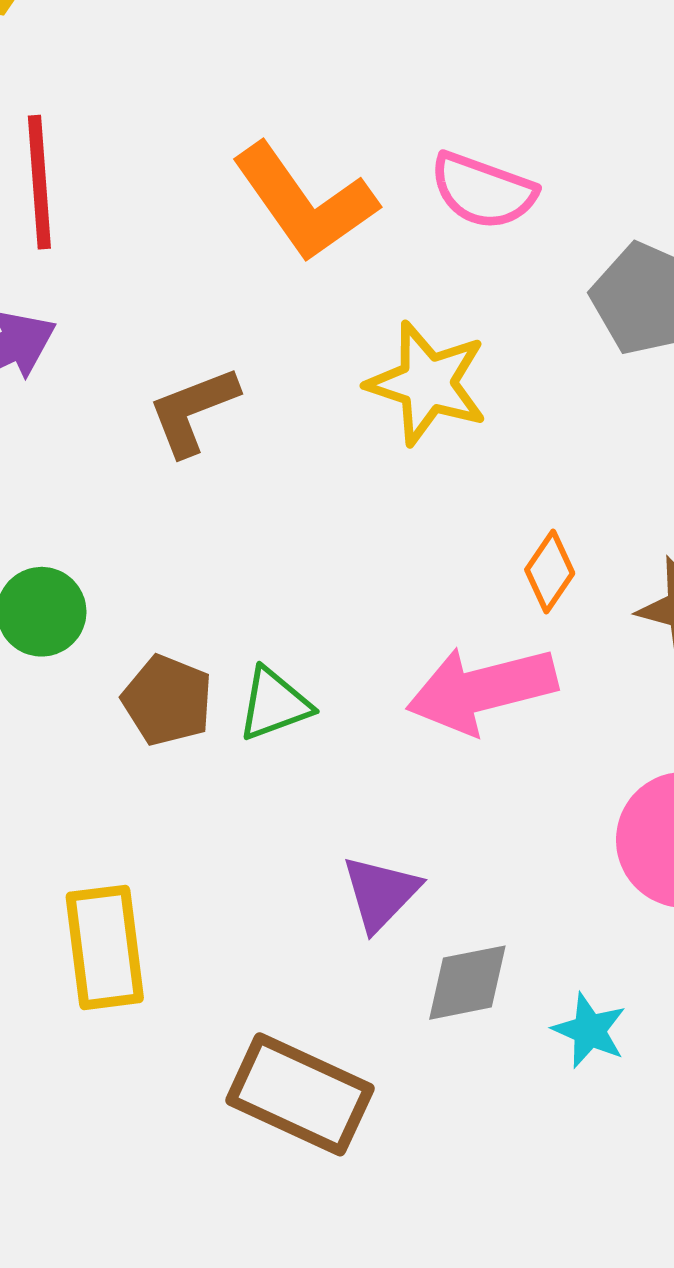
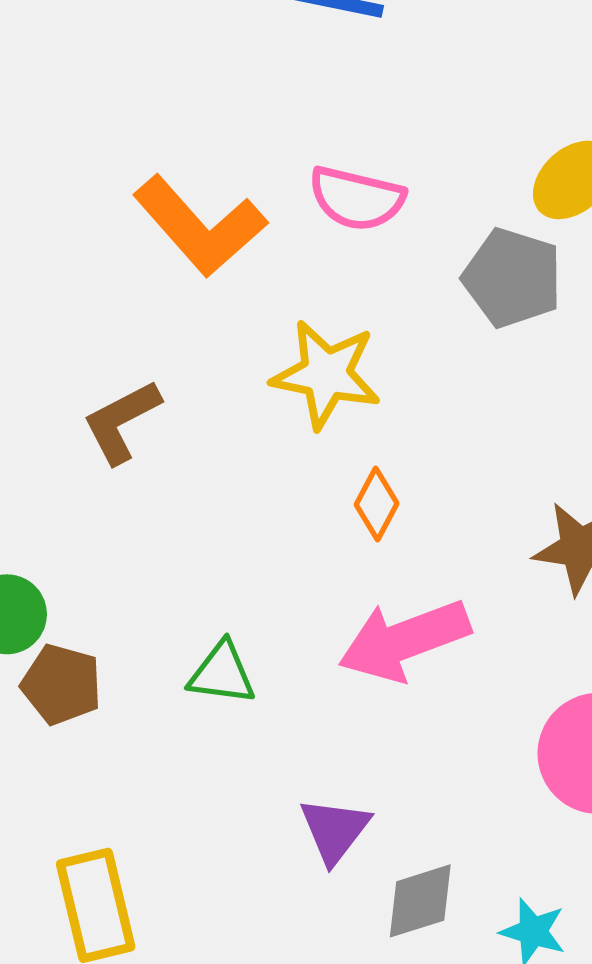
orange diamond: (550, 571) -> (377, 504), moved
brown pentagon: (167, 700) -> (61, 684), moved
green triangle: (274, 704) -> (222, 673), turned 34

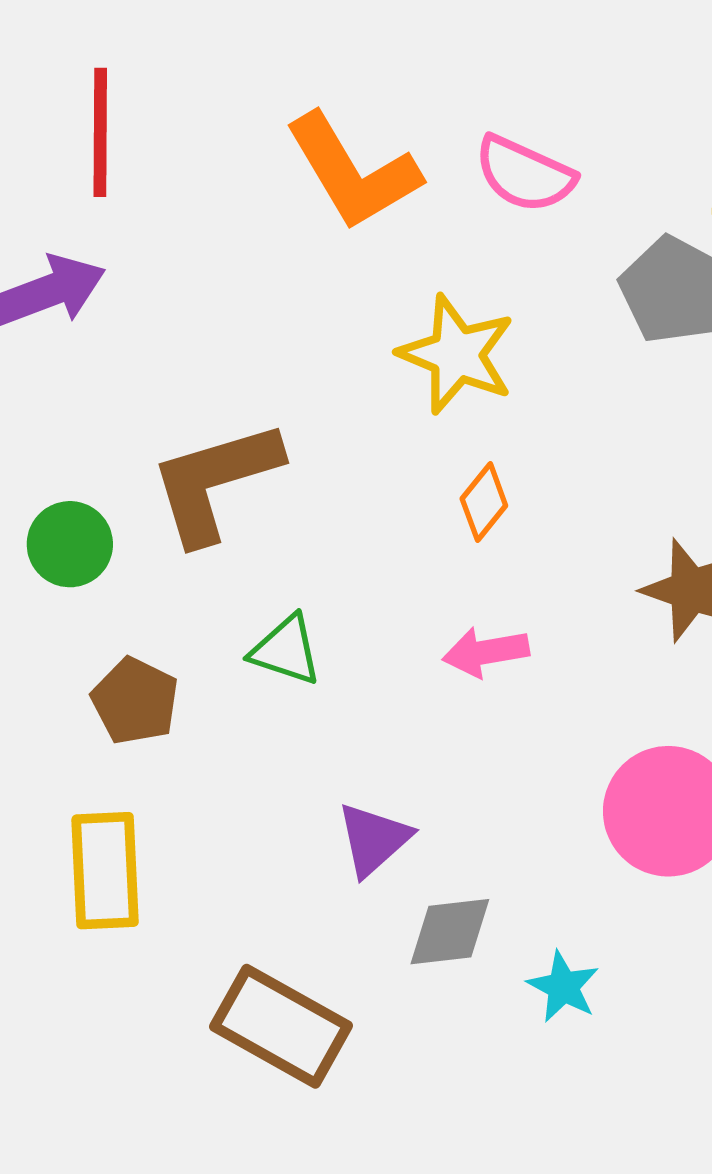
brown L-shape: (121, 422) -> (215, 482), moved, size x1.5
pink arrow: (404, 640) -> (486, 652), size x0.6
brown pentagon: (61, 684) -> (135, 701), moved

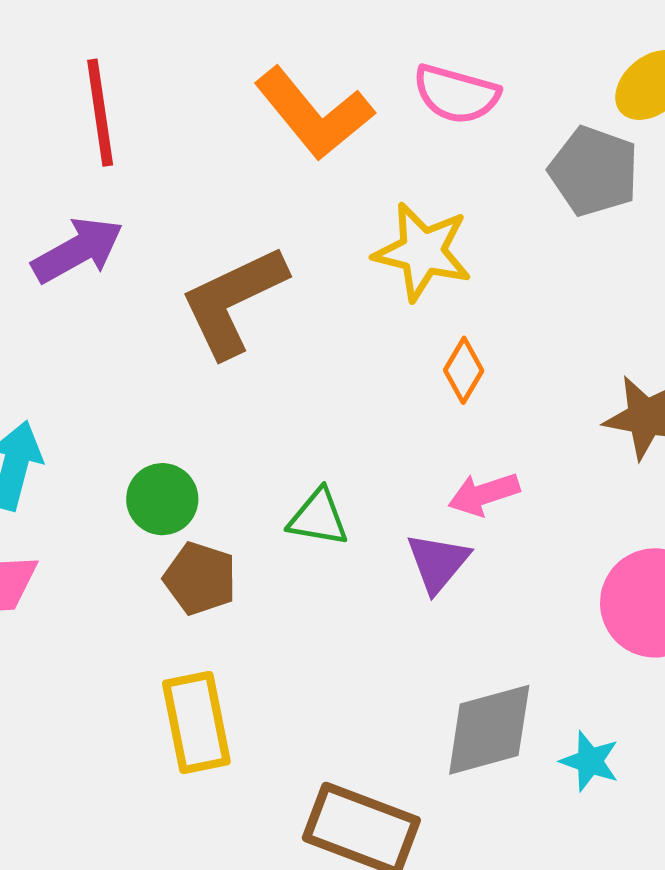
brown L-shape: (215, 482) -> (233, 301), moved
green circle: (70, 544) -> (162, 499), moved
purple triangle: (374, 839) -> (438, 563), moved
gray diamond: (450, 932) -> (489, 730), size x1.4

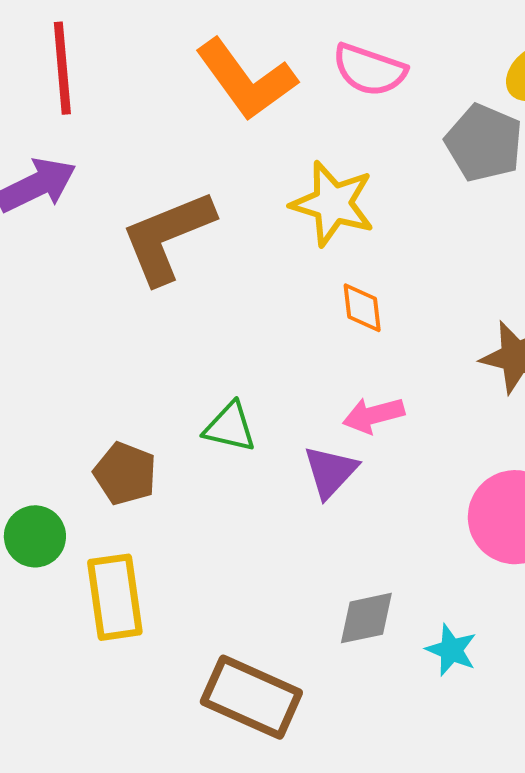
orange diamond: (464, 370) -> (362, 308), turned -40
green circle: (162, 499) -> (35, 536), moved
gray diamond: (489, 730) -> (366, 618), size x0.7

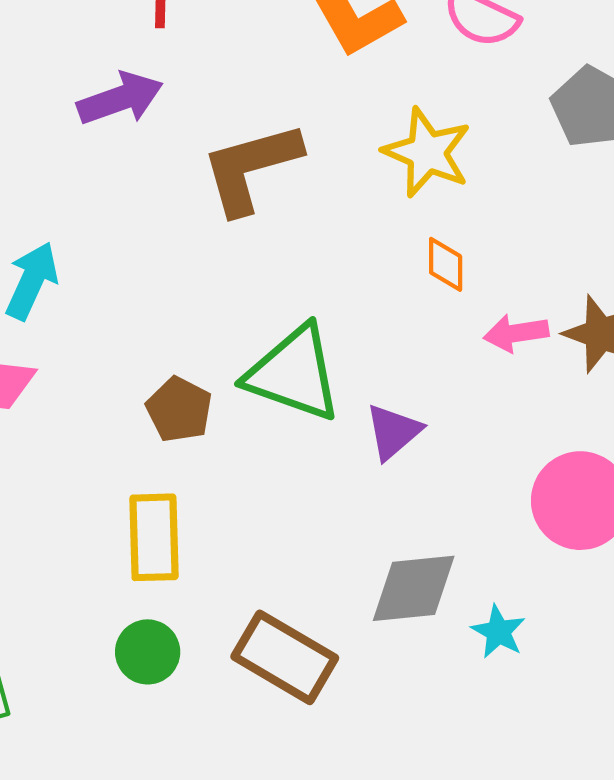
pink arrow: (373, 415) -> (516, 333), moved
green triangle: (230, 427) -> (294, 373), size x1.8
green circle: (35, 536) -> (148, 652), moved
gray diamond: (366, 618) -> (414, 588), size x1.4

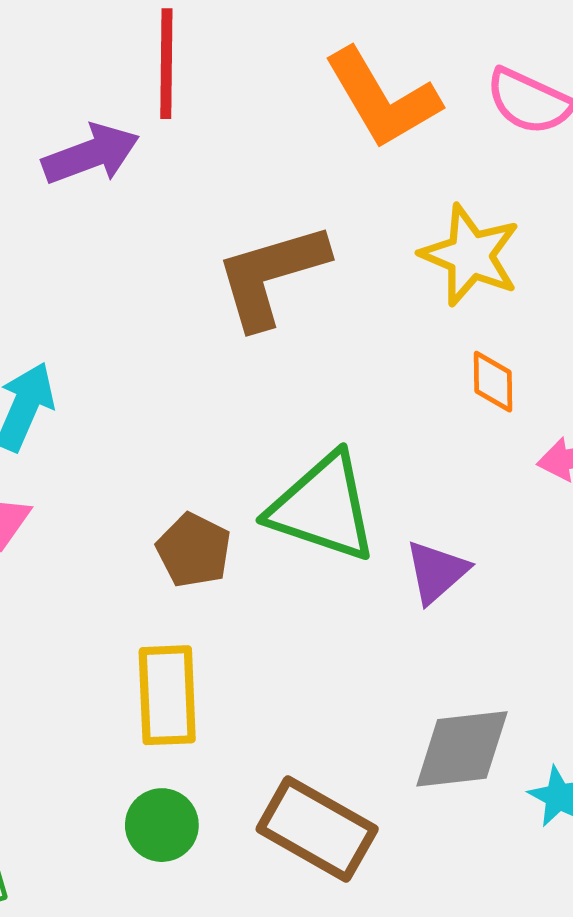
purple arrow: (120, 99) -> (91, 154), moved

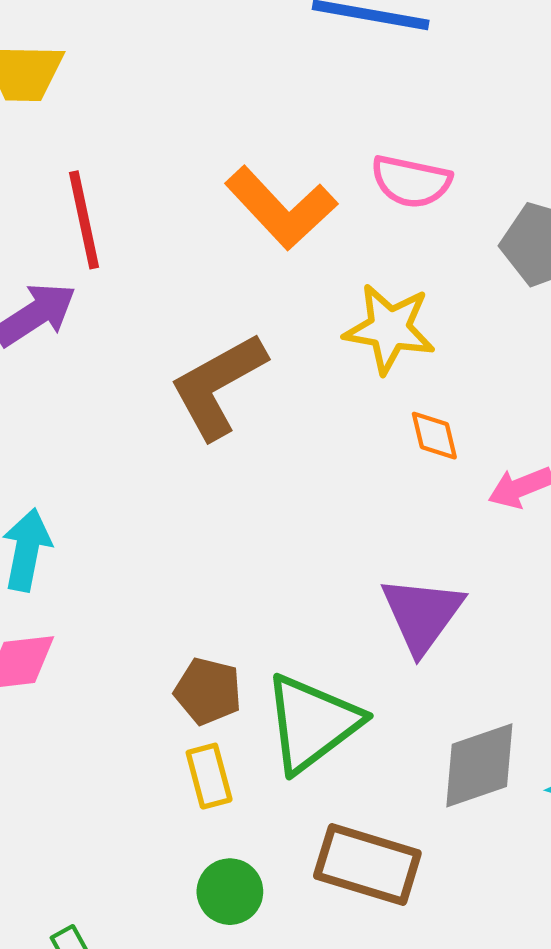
green triangle: (323, 507) -> (312, 723), moved, turned -43
brown pentagon: (194, 550) -> (208, 691), moved
purple triangle: (436, 572) -> (422, 614), size x1.4
yellow rectangle: (167, 695) -> (209, 776), size x0.7

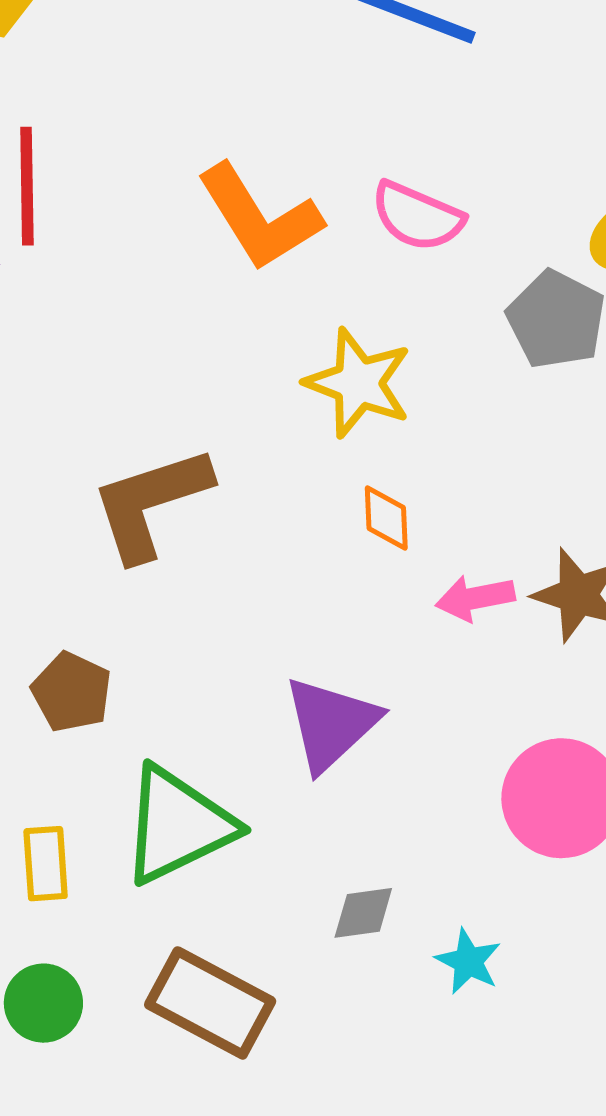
brown L-shape: (218, 386) -> (151, 503), moved
brown pentagon: (208, 691) -> (72, 692), moved
gray diamond: (479, 765) -> (363, 913), size x0.6

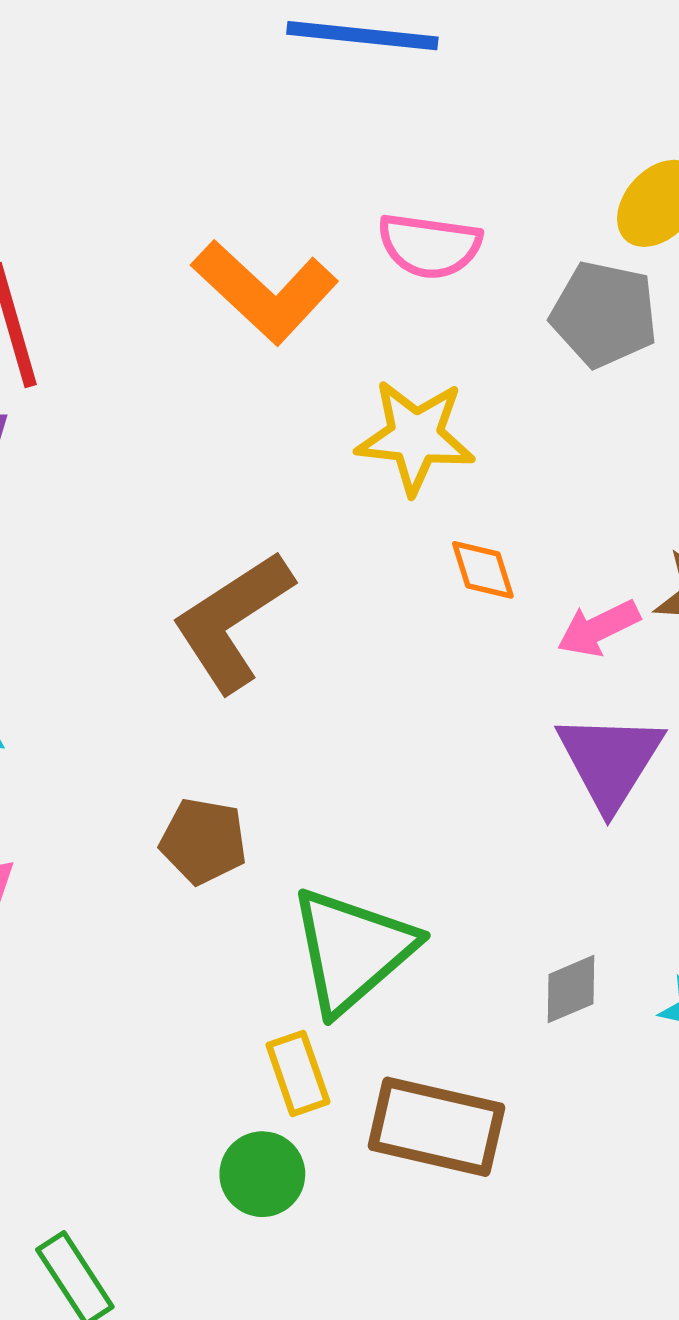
purple triangle: (331, 724) -> (610, 761), moved
yellow rectangle: (46, 864) -> (298, 1073), moved

